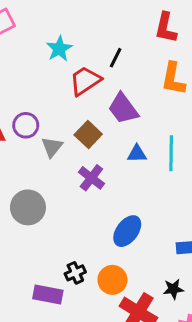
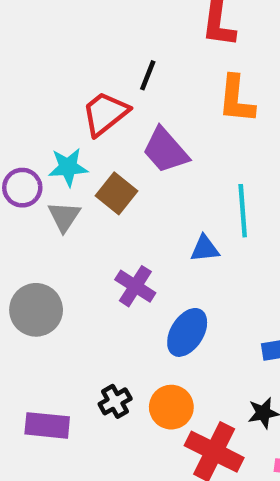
cyan star: (59, 49) -> (68, 167), moved, turned 30
blue triangle: (137, 154) -> (205, 249), moved
purple cross: (91, 178) -> (135, 286), moved
purple rectangle: (48, 294) -> (47, 425), moved

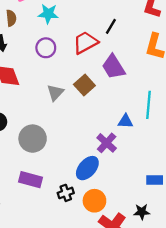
cyan star: (68, 167) -> (48, 14), moved
purple circle: (22, 188) -> (46, 48), moved
purple cross: (135, 286) -> (107, 143), moved
blue ellipse: (187, 332) -> (87, 168), moved
purple rectangle: (47, 425) -> (31, 180), moved

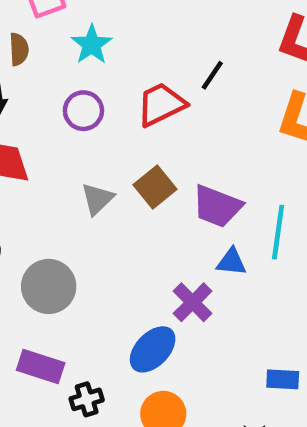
cyan star: (48, 14) -> (92, 45), turned 30
purple trapezoid: (114, 67) -> (217, 206), moved, turned -40
black cross: (66, 193) -> (87, 399), moved

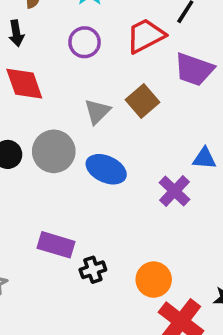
purple trapezoid: (217, 206) -> (194, 69), moved
gray circle: (49, 286) -> (54, 151), moved
blue ellipse: (153, 349) -> (106, 169), moved, turned 72

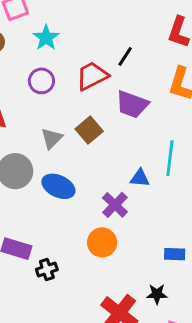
orange circle: (154, 280) -> (102, 242), moved

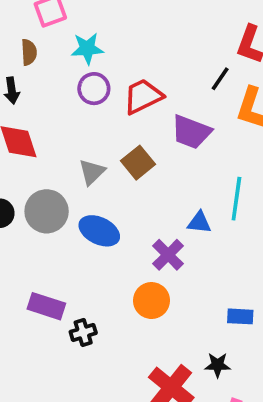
cyan star: (46, 38) -> (87, 48), turned 30
black line: (125, 56) -> (220, 79), moved
purple circle: (41, 81) -> (94, 89), moved

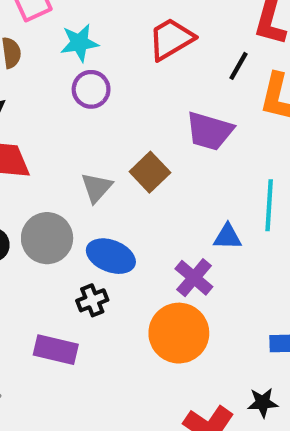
red trapezoid: (143, 96) -> (171, 39), moved
orange circle: (152, 301) -> (179, 333), size x1.4
black cross: (83, 332) -> (92, 300), moved

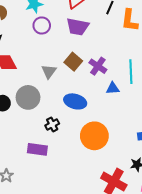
purple trapezoid: (210, 131) -> (78, 27), moved
blue ellipse: (111, 256) -> (75, 101), moved
purple cross: (194, 278) -> (98, 66), moved

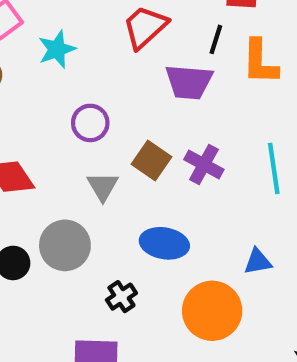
purple circle: (42, 25) -> (90, 123), moved
purple trapezoid: (78, 27) -> (189, 82), moved
blue triangle: (113, 88) -> (258, 262), moved

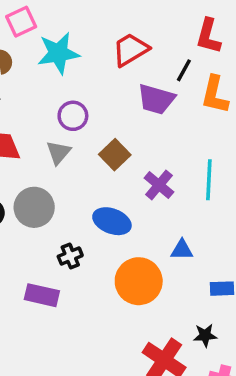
cyan star: (57, 49) -> (58, 53), size x1.4
purple cross: (204, 165) -> (159, 185), moved
gray triangle: (103, 186) -> (58, 152), moved

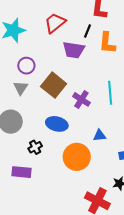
brown square: (115, 155) -> (54, 85), size x1.4

